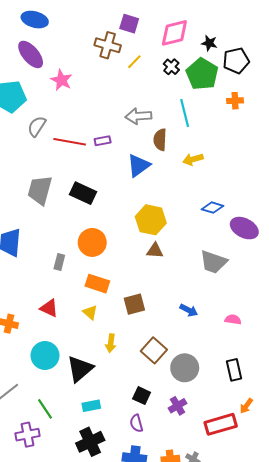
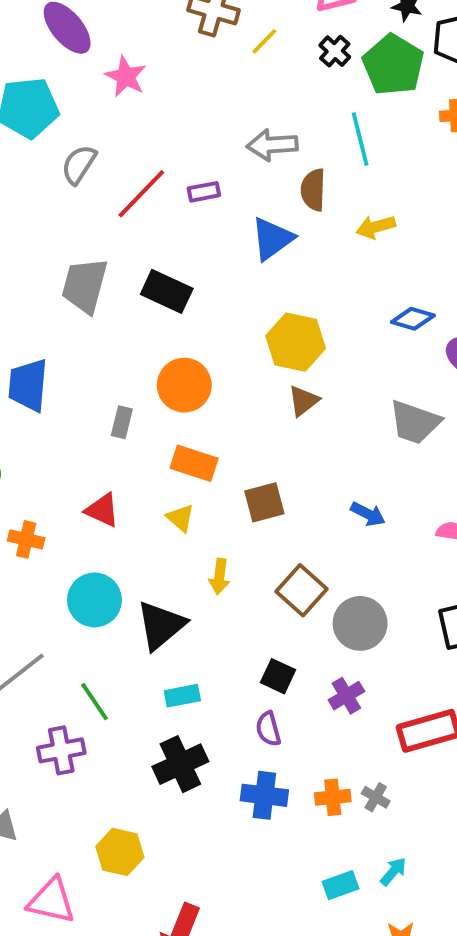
red line: (70, 142) -> (141, 194), turned -56
brown triangle: (155, 251) -> (303, 401), turned -42

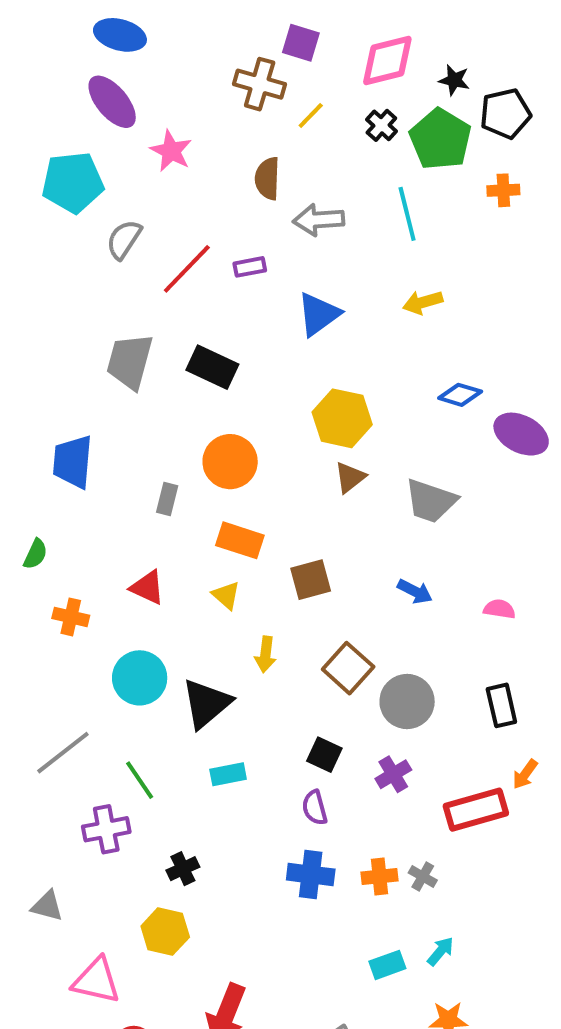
brown semicircle: (313, 190) -> (267, 178), moved
gray trapezoid: (415, 422) -> (431, 501), moved
black cross: (180, 764) -> (183, 869), moved, size x0.6

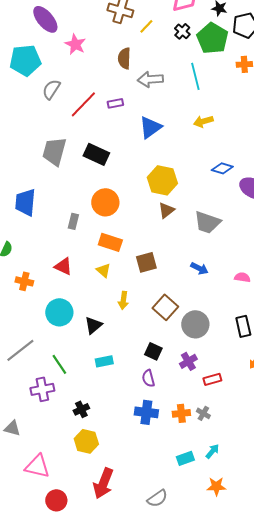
black triangle: (206, 703) -> (93, 325), size x0.7
red rectangle: (476, 810) -> (212, 379), moved, size x0.6
yellow hexagon: (165, 932) -> (86, 441), moved

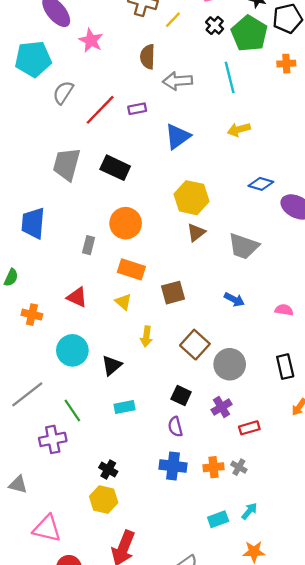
black cross: (81, 409) -> (108, 469), moved, turned -35

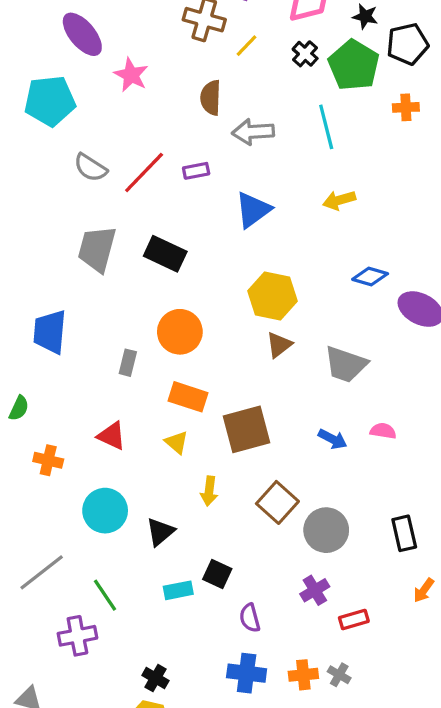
gray semicircle: (63, 93) -> (90, 168), moved, turned -90
brown square: (173, 293) -> (247, 429), size x1.4
pink semicircle: (284, 310) -> (383, 431), moved
black square: (181, 395) -> (217, 574), moved

